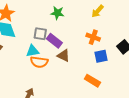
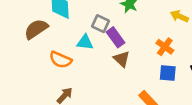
yellow arrow: (98, 11) -> (179, 16), turned 56
orange semicircle: (39, 62) -> (60, 60), moved

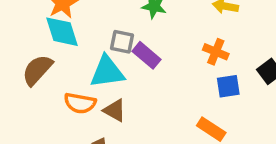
cyan triangle: (85, 42) -> (107, 72), size x1.5
brown triangle: (122, 59) -> (115, 110), moved

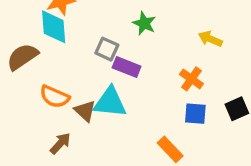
purple rectangle: (147, 55) -> (127, 67), turned -32
cyan triangle: (107, 72) -> (110, 102), moved

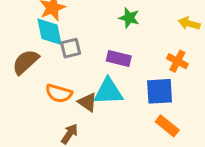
gray square: (107, 49) -> (71, 48), moved, turned -30
blue square: (195, 114) -> (160, 91), moved, size x1.4

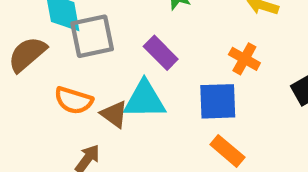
gray square: (71, 48) -> (92, 36), size x1.5
purple rectangle: (119, 58) -> (161, 53), turned 30

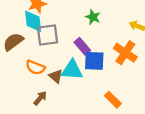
orange cross: (244, 59) -> (125, 53), size x1.5
blue square: (218, 101) -> (94, 61), moved

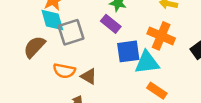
purple rectangle: (82, 46) -> (111, 24), moved
cyan triangle: (72, 70) -> (147, 62), moved

